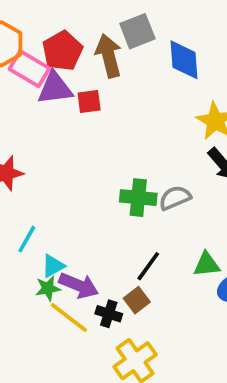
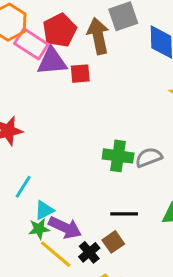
black line: (148, 266) -> (124, 214), turned 52
black cross: (109, 314) -> (89, 252), turned 30

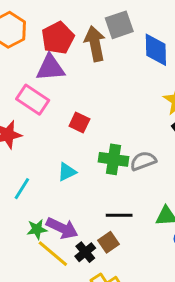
pink rectangle: (31, 44) -> (33, 100), moved
red square: (80, 74) -> (79, 123), moved, turned 30
cyan triangle: (44, 210) -> (67, 172), moved

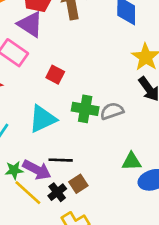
purple triangle: (50, 68) -> (30, 24), turned 36
cyan triangle: (67, 172) -> (43, 119), size x1.6
black line: (119, 215) -> (61, 160), moved

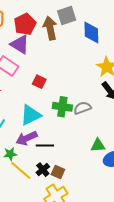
purple arrow: (37, 170) -> (27, 138), moved, turned 130
brown square: (78, 184) -> (58, 172), moved, turned -32

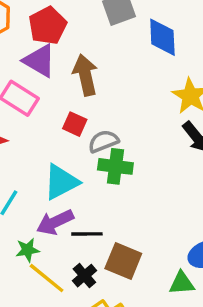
brown arrow: (50, 28) -> (85, 75), moved
gray semicircle: (82, 108) -> (103, 141), moved
green triangle: (98, 145) -> (182, 283), moved
brown square: (58, 172) -> (123, 261), moved, size x1.5

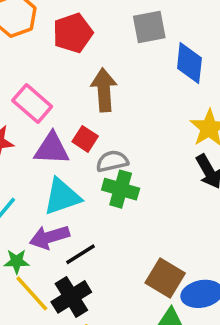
purple triangle: (39, 61) -> (52, 149), moved, turned -36
black line: (87, 234) -> (80, 254), turned -40
brown square: (123, 261) -> (165, 278), moved
black cross: (84, 276) -> (71, 297), size x1.5

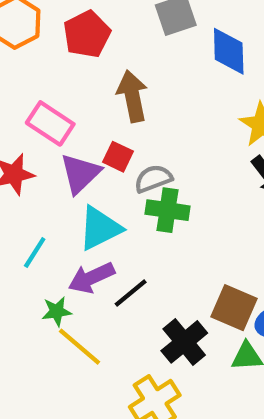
purple triangle: (52, 149) -> (80, 173), turned -39
black cross: (71, 297) -> (184, 342), moved

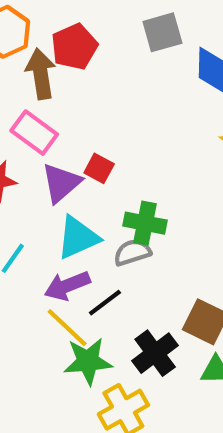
brown arrow: (132, 96) -> (41, 74), moved
gray semicircle: (153, 179) -> (132, 252), moved
green star: (57, 311) -> (88, 361), moved, size x1.6
yellow line: (80, 347) -> (67, 328), moved

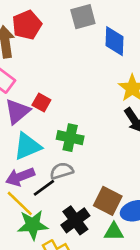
gray semicircle: (132, 252) -> (62, 171), moved

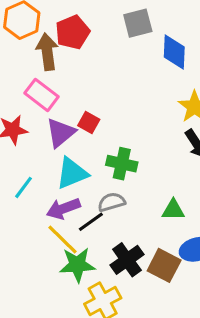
brown square: (108, 201) -> (164, 265), moved
green triangle: (114, 232) -> (173, 210), moved

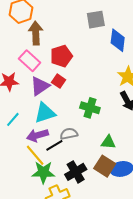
red pentagon: (73, 32) -> (61, 56), moved
green cross: (122, 164) -> (90, 108), moved
brown square: (164, 265) -> (105, 166), moved

